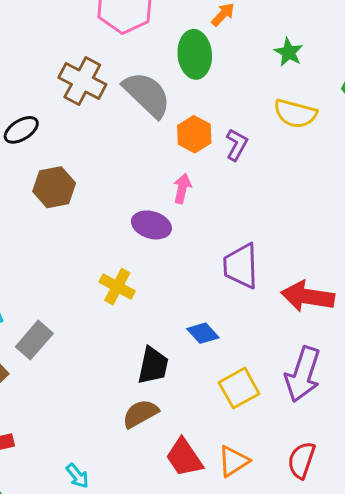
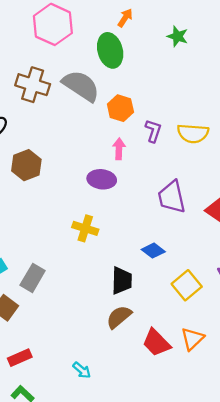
yellow semicircle: (295, 114) -> (193, 133), moved
purple L-shape: (237, 145) -> (153, 131), moved

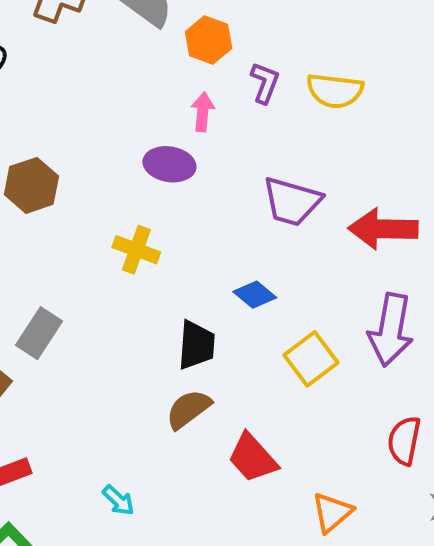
brown hexagon: (26, 165) -> (31, 185), moved
purple trapezoid: (172, 197) -> (292, 201), turned -64
orange triangle: (192, 339) -> (332, 512), moved

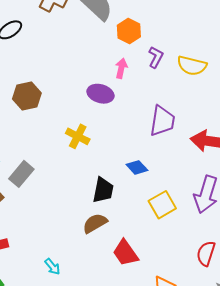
purple trapezoid: (292, 201) -> (162, 121), turned -104

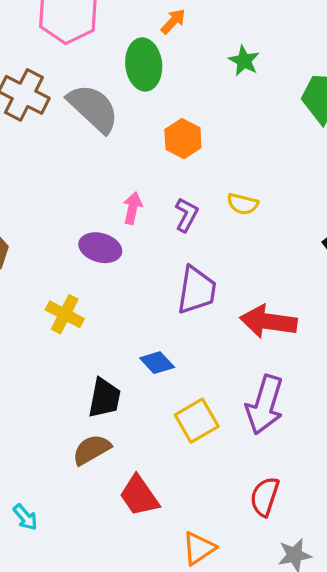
orange hexagon: (129, 31) -> (183, 139), moved
purple L-shape: (156, 57) -> (186, 215), moved
yellow semicircle: (192, 66) -> (243, 204), size x0.7

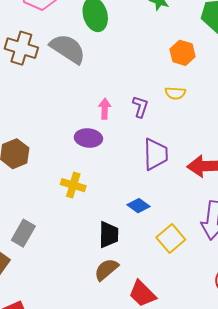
orange hexagon: (183, 139) -> (183, 53), moved

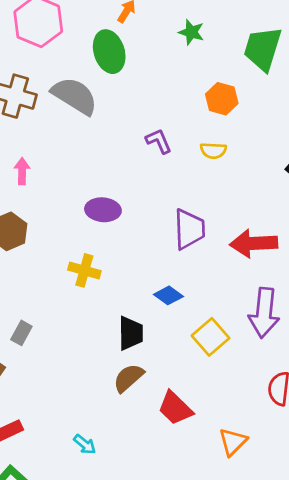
purple L-shape: (140, 107) -> (159, 141), moved, turned -40
pink arrow: (105, 109) -> (22, 171), moved
gray rectangle: (23, 233) -> (21, 333), size x0.7

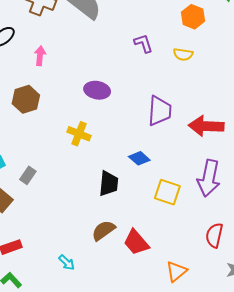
yellow square: (211, 337) -> (167, 192), turned -36
brown semicircle: (128, 378) -> (103, 230), moved

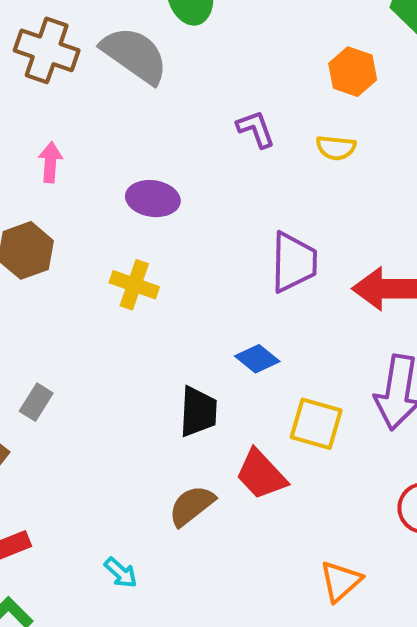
purple ellipse: (97, 90) -> (153, 199), moved
yellow cross: (79, 134) -> (134, 285), moved
red trapezoid: (136, 242) -> (261, 475), moved

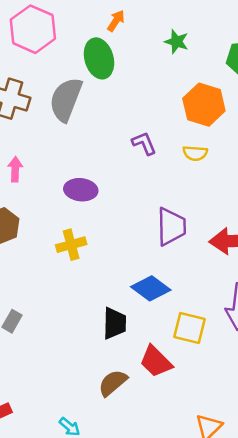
gray semicircle: (135, 55) -> (66, 99), turned -102
orange hexagon: (353, 72) -> (204, 105), size x1.4
yellow cross: (134, 285) -> (71, 245), turned -32
blue diamond: (257, 359) -> (151, 288), size x1.4

